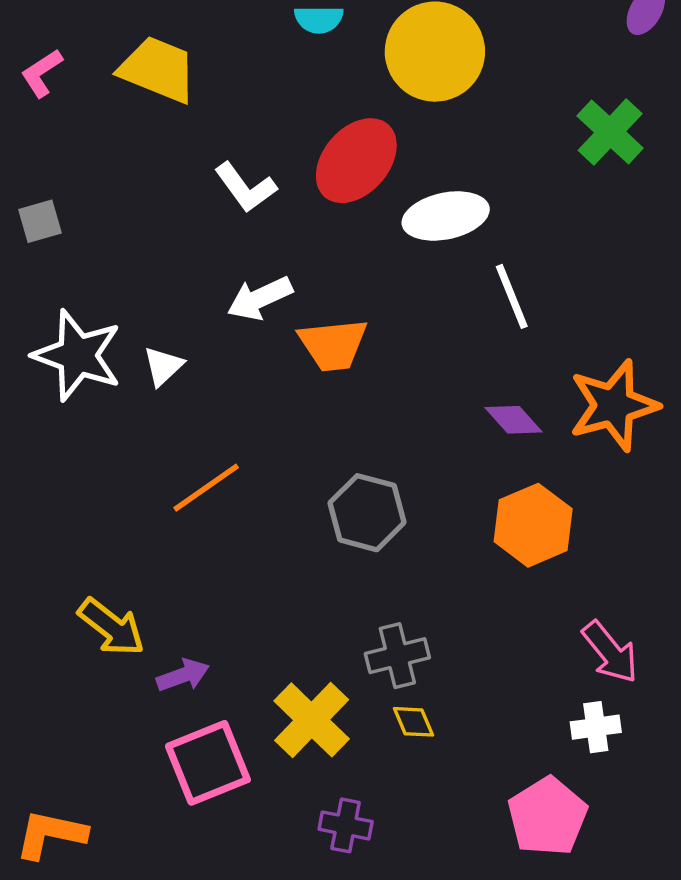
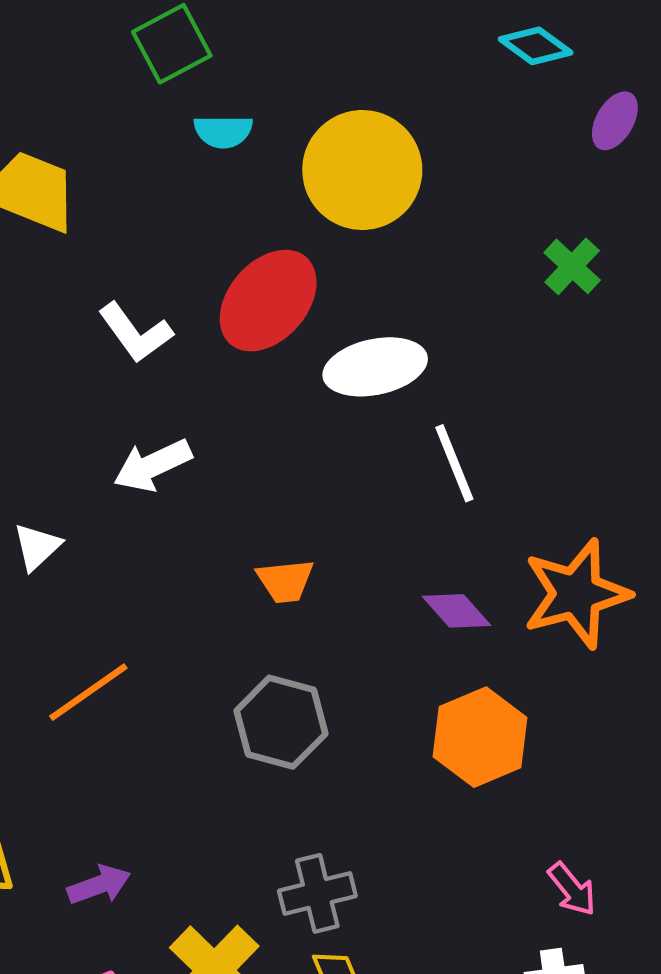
green cross: (610, 132) -> (572, 266), size x0.7
orange trapezoid: (333, 345) -> (285, 581), moved, size x0.7
pink arrow: (610, 652) -> (572, 889), size x0.7
purple arrow: (183, 675) -> (99, 885), moved

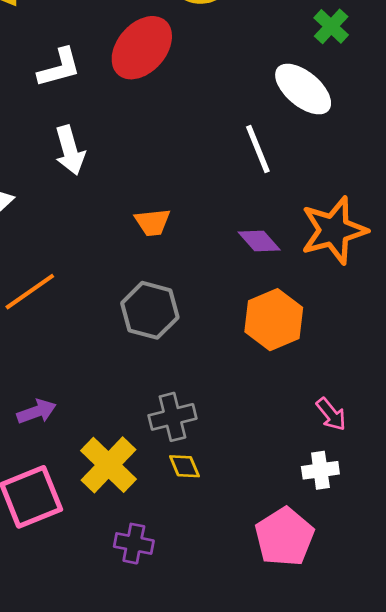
white L-shape: (135, 333) -> (59, 68), turned -69
white ellipse: (375, 367) -> (303, 89), moved, turned 52
white arrow: (153, 465) -> (70, 150), turned -81

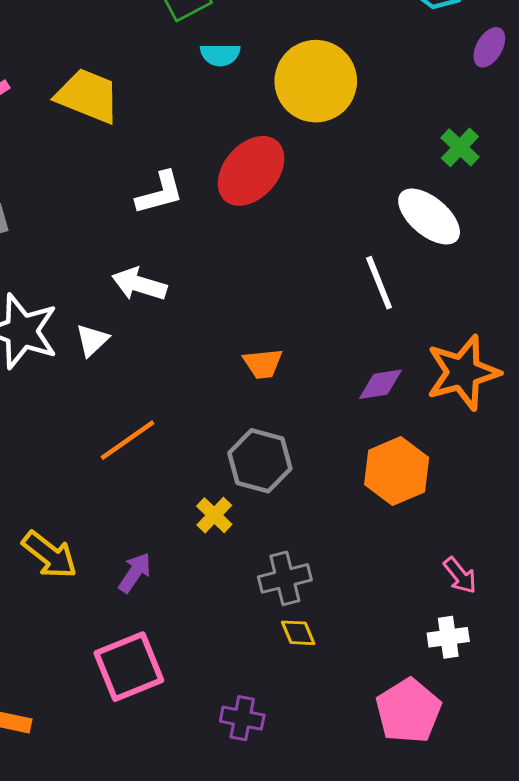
white arrow: (70, 150) -> (139, 284), moved, turned 123
purple diamond: (259, 241) -> (381, 384), turned -57
purple arrow: (37, 412) -> (135, 573), turned -36
yellow cross: (109, 465) -> (214, 515), moved, size x0.6

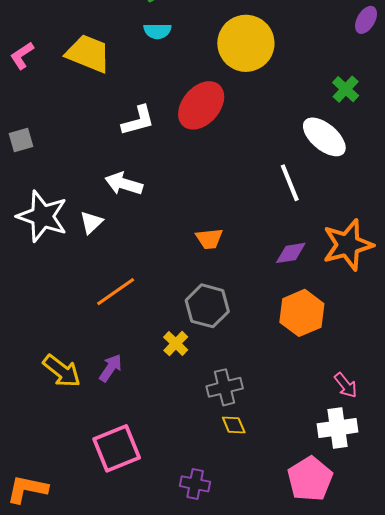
cyan semicircle: (220, 55) -> (157, 31), moved
purple arrow: (135, 573) -> (111, 368), moved
white cross: (448, 637) -> (338, 428), size x1.4

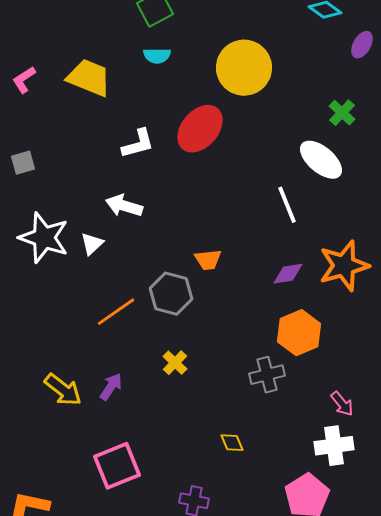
gray hexagon: (207, 306) -> (171, 294), moved
gray cross: (225, 387) -> (267, 375), moved

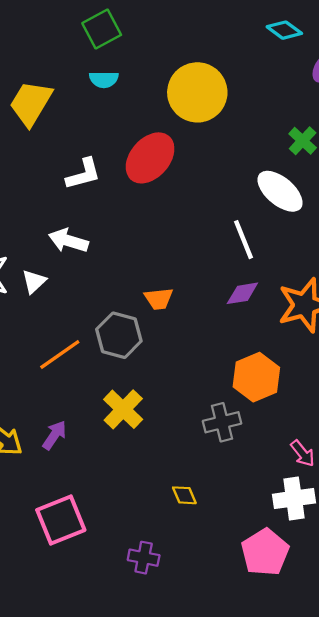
yellow trapezoid: (89, 78) -> (31, 103), turned -81
purple diamond: (288, 274) -> (242, 293), moved
yellow cross: (175, 363) -> (123, 409), size x1.5

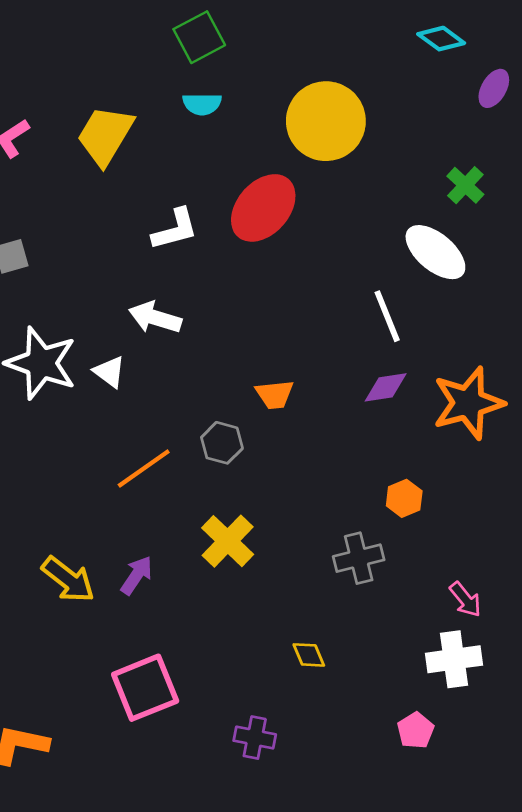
white triangle: (34, 281) -> (109, 372), turned -40
gray hexagon: (119, 335) -> (222, 443), size x0.7
orange hexagon: (256, 377) -> (404, 498), size x0.6
pink pentagon: (265, 552) -> (416, 730), size x0.6

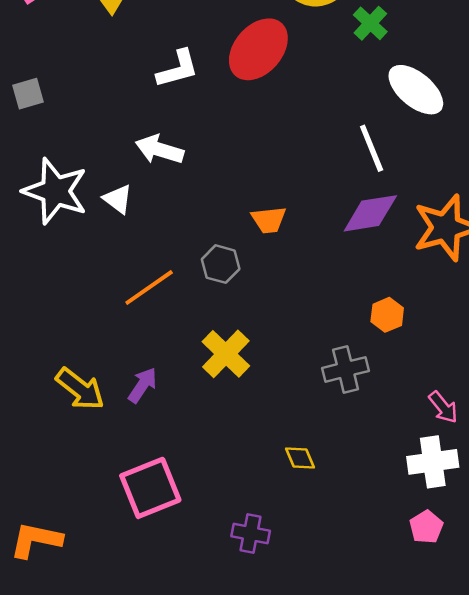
green cross: (465, 185) -> (370, 23), moved
purple diamond: (386, 387) -> (370, 213), size x1.4
pink pentagon: (416, 730) -> (426, 527), moved

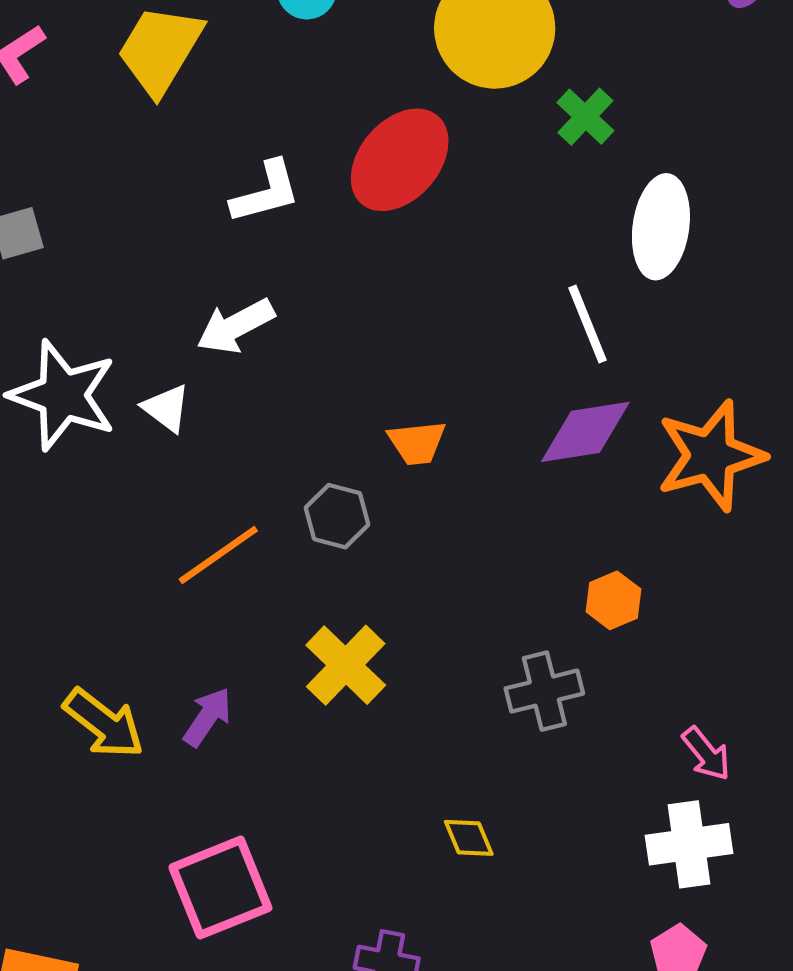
white ellipse: (416, 90) -> (661, 227), turned 58
white arrow: (159, 150) -> (236, 326), turned -45

